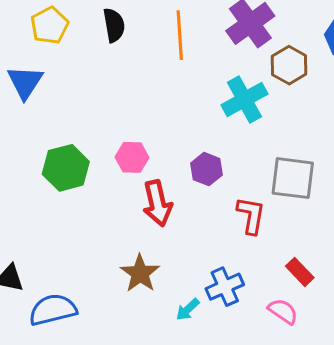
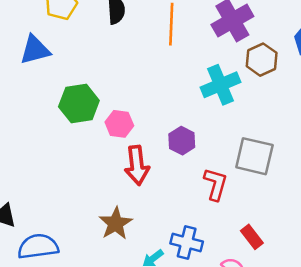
blue triangle: (25, 82) -> (35, 50), turned 36
green hexagon: (66, 168) -> (79, 104), moved
blue cross: (225, 287) -> (187, 242), turned 32

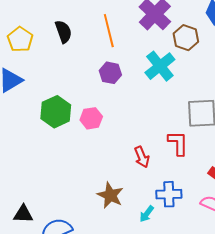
purple hexagon: (182, 141) -> (110, 73), moved
red arrow: (137, 165) -> (142, 157), moved, size x0.7

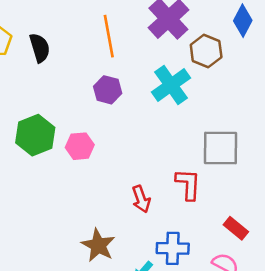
black semicircle: (63, 32) -> (40, 48), moved

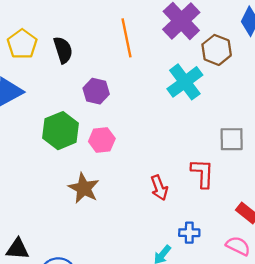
purple hexagon: (108, 90) -> (96, 91), moved
gray square: (221, 148) -> (232, 139), size x0.7
brown star: (98, 245) -> (84, 188), moved
blue cross: (173, 248) -> (189, 233), size x0.7

